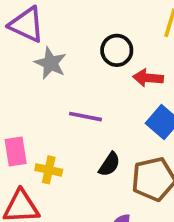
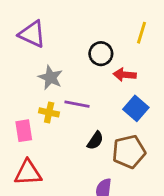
gray star: (51, 63) -> (50, 77), moved
yellow cross: (49, 170) -> (49, 112), moved

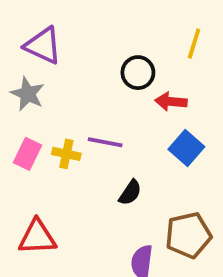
gray star: (50, 77) -> (28, 94), moved
pink rectangle: (24, 131) -> (28, 154), moved, turned 35
brown pentagon: (129, 152) -> (188, 235), moved

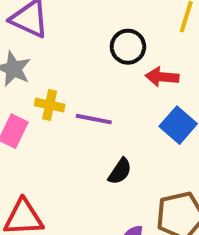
yellow cross: (66, 154) -> (50, 105), moved

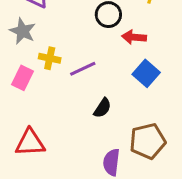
purple line: (94, 119) -> (83, 69), turned -36

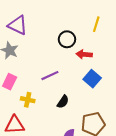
yellow cross: (50, 58) -> (28, 100), moved

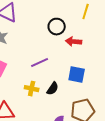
blue square: (92, 79) -> (77, 75), moved, turned -30
yellow cross: (28, 100) -> (32, 89), moved

